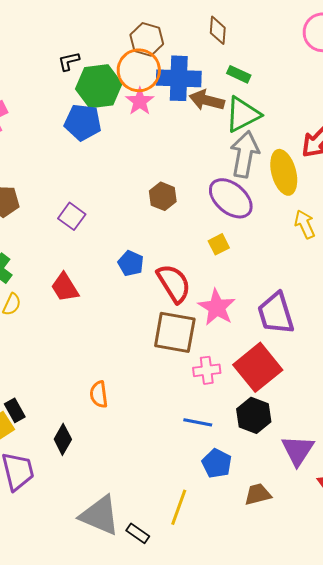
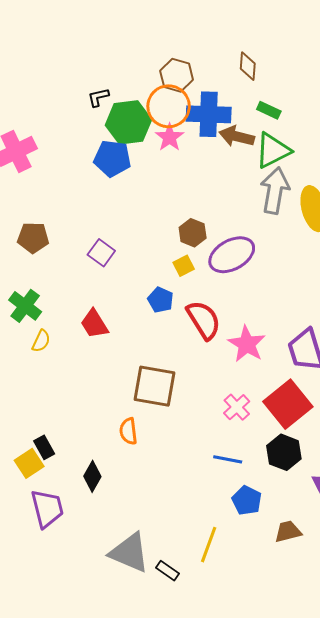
purple ellipse: (231, 198) -> (232, 255), moved, turned -69
yellow square: (219, 244) -> (184, 266), moved
brown square: (175, 332) -> (154, 386), moved
pink cross: (207, 370) -> (237, 407), turned -36

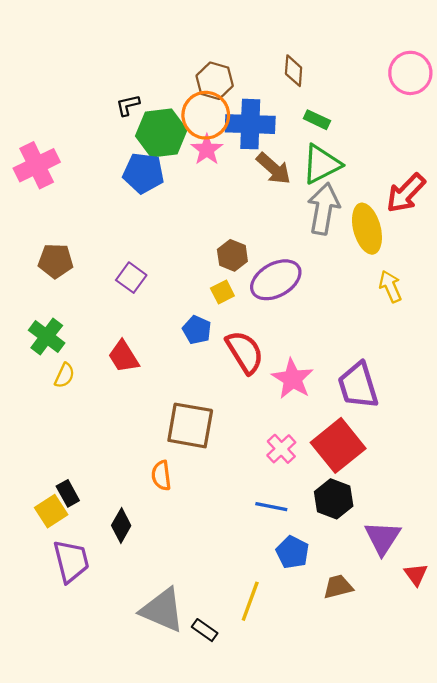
brown arrow: (237, 136) -> (274, 169), moved, turned -152

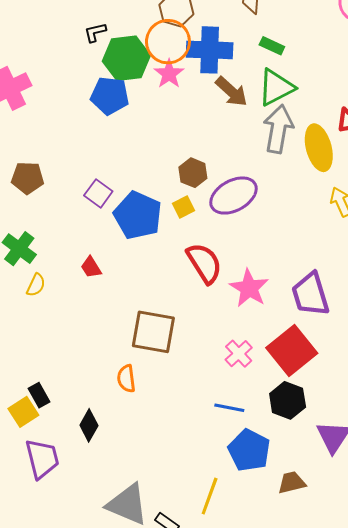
blue pentagon: (197, 330) -> (138, 215), moved, size x1.8
red trapezoid: (123, 357) -> (91, 267), size x0.7
blue pentagon: (292, 552) -> (249, 450), size x1.4

